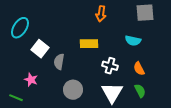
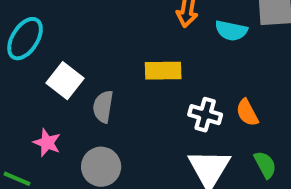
cyan semicircle: (133, 41) -> (231, 31), moved
orange semicircle: (139, 69) -> (247, 113), moved
gray circle: (73, 90) -> (101, 167), moved

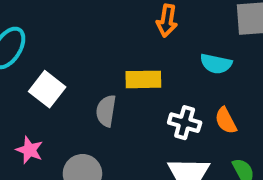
cyan semicircle: (231, 31) -> (216, 64), moved
gray semicircle: (103, 107) -> (106, 111), moved

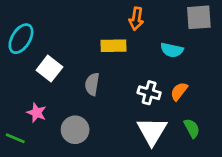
yellow rectangle: (143, 79) -> (113, 46), moved
orange semicircle: (226, 121) -> (179, 91), turned 66

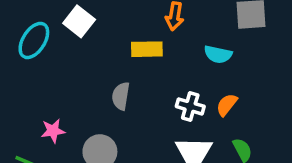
white square: (49, 69) -> (79, 21), moved
pink star: (37, 113) -> (53, 131), turned -30

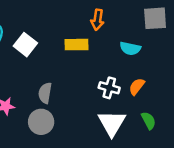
white square: (79, 21) -> (25, 45), moved
gray semicircle: (121, 96) -> (45, 93), moved

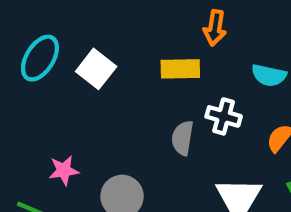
white cross: (109, 88) -> (224, 116), moved
gray semicircle: (45, 93) -> (183, 138), moved

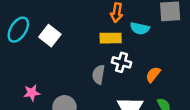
yellow rectangle: (180, 69) -> (111, 38), moved
cyan semicircle: (269, 75) -> (140, 28), moved

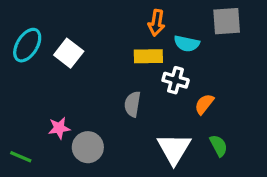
white cross: (122, 62) -> (176, 80), moved
pink star: (32, 93) -> (59, 128), moved

